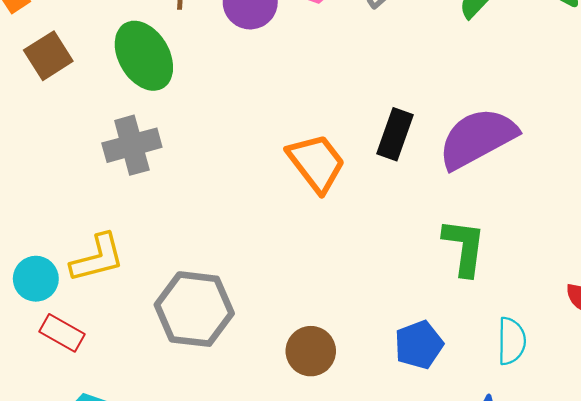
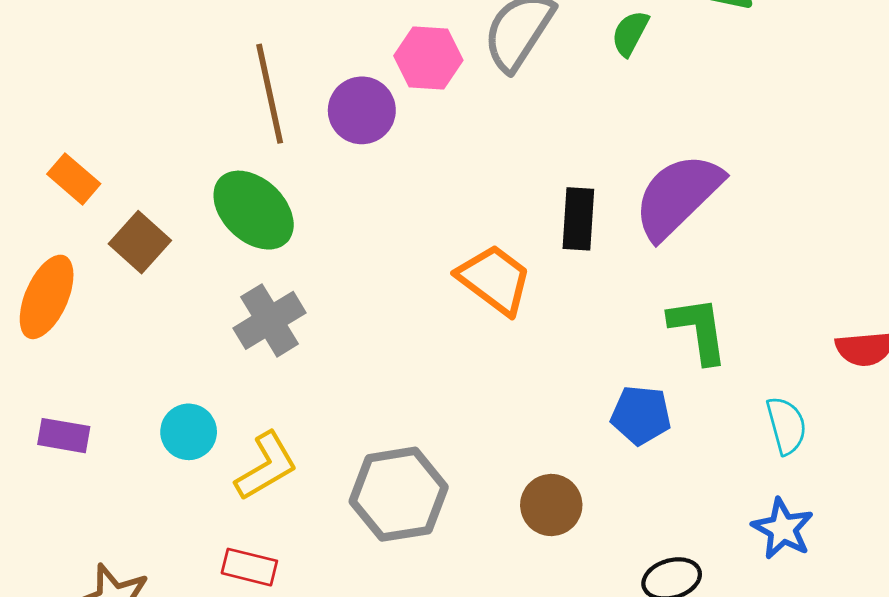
cyan circle: (36, 279) -> (189, 432), moved
blue pentagon: (419, 345) -> (641, 415), moved, turned -30

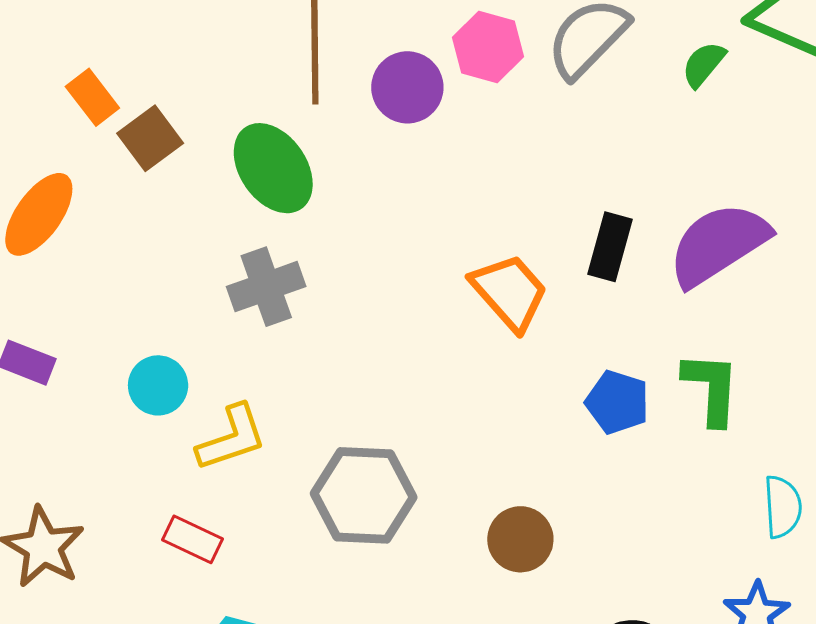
brown square: (140, 242) -> (150, 138), moved
blue pentagon: (641, 415) -> (617, 402), moved

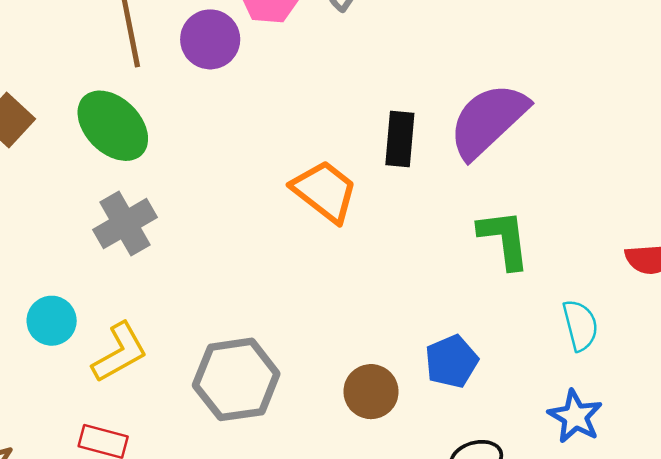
blue pentagon: (617, 402) -> (451, 361), moved, turned -30

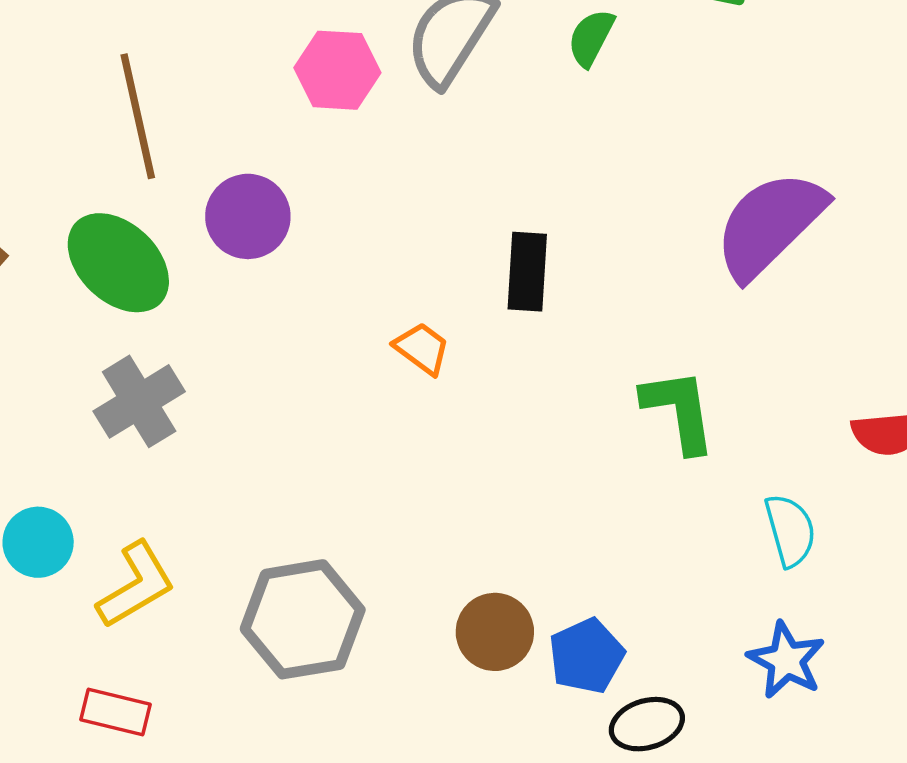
purple circle: (210, 39) -> (248, 216), moved
purple semicircle: (488, 120) -> (770, 225), moved
orange trapezoid: (325, 191) -> (422, 348), size x0.6
blue pentagon: (451, 361) -> (586, 656), moved

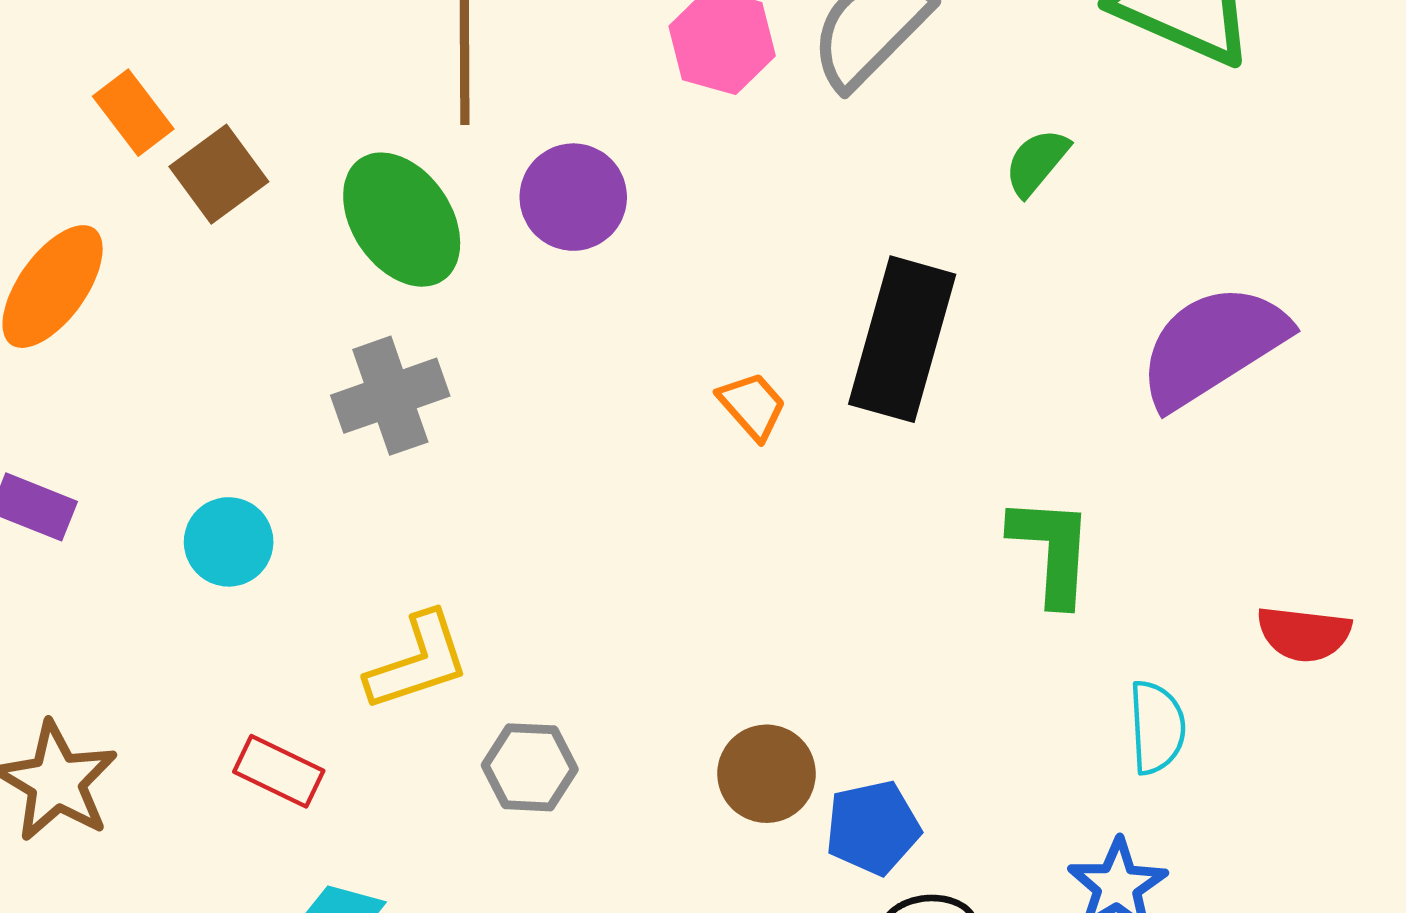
green semicircle: (591, 38) -> (1037, 162), moved
black rectangle: (527, 272) -> (902, 339), size x1.6
yellow L-shape: (136, 585) -> (418, 662), moved
gray hexagon: (303, 619) -> (530, 767), moved, size x0.6

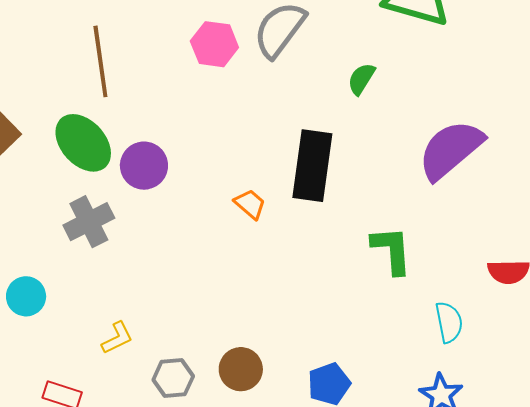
purple circle: (573, 197) -> (144, 166), moved
yellow L-shape: (418, 662) -> (117, 338), size x0.7
brown circle: (767, 774) -> (241, 369), moved

